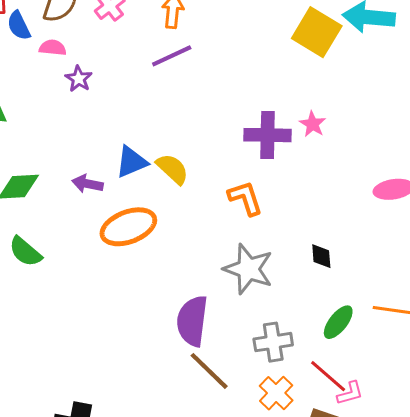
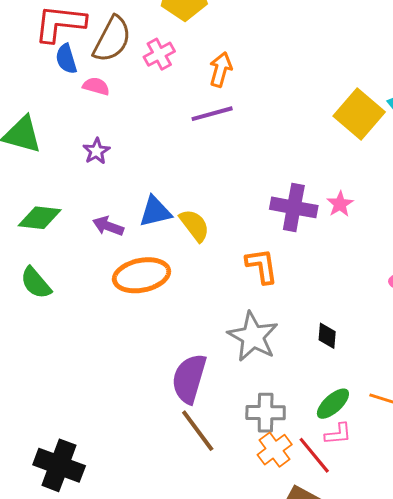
purple star: (79, 79) -> (96, 151), moved
orange cross: (276, 393) -> (275, 450), moved
pink L-shape: (350, 393) -> (338, 434), moved

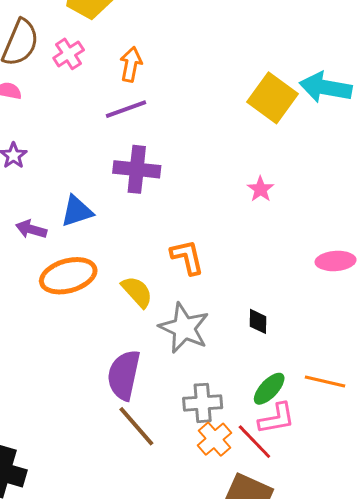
purple cross: (294, 207) -> (137, 169), moved
yellow semicircle: (194, 225) -> (137, 292), moved
pink L-shape: (338, 434) -> (277, 418), size x1.4

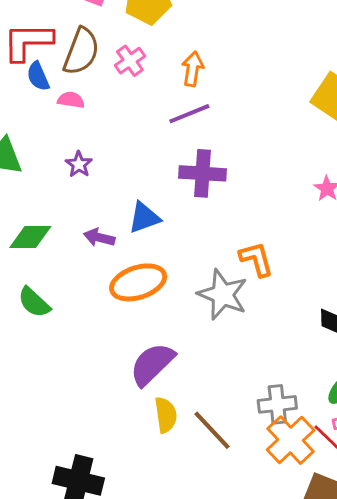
yellow semicircle: (137, 292) -> (166, 415), moved, turned 36
gray star: (184, 328) -> (223, 295), moved
purple semicircle: (124, 375) -> (152, 364), moved, turned 36
orange cross: (215, 439) -> (291, 440), size x1.4

